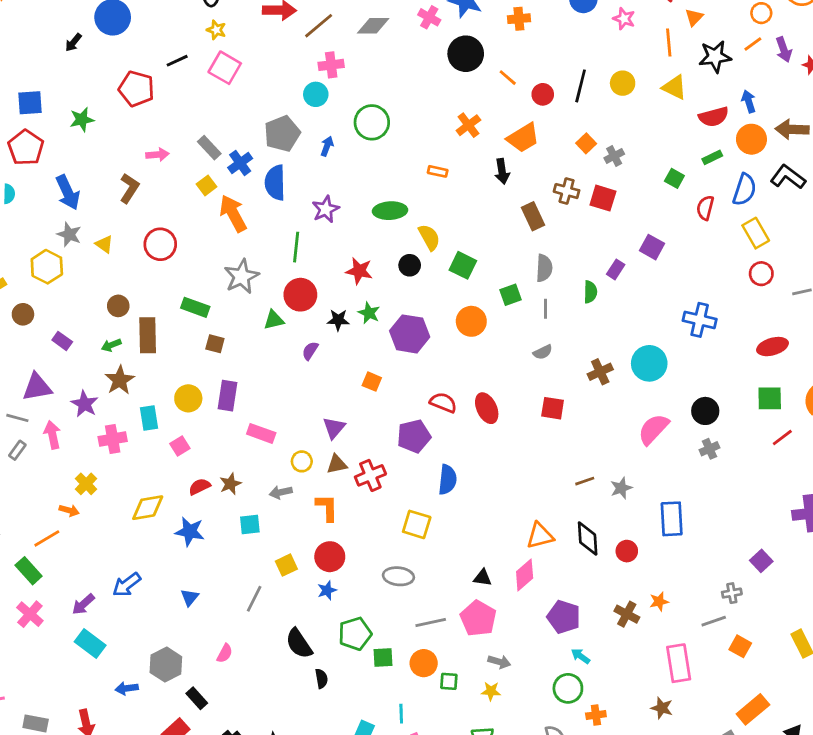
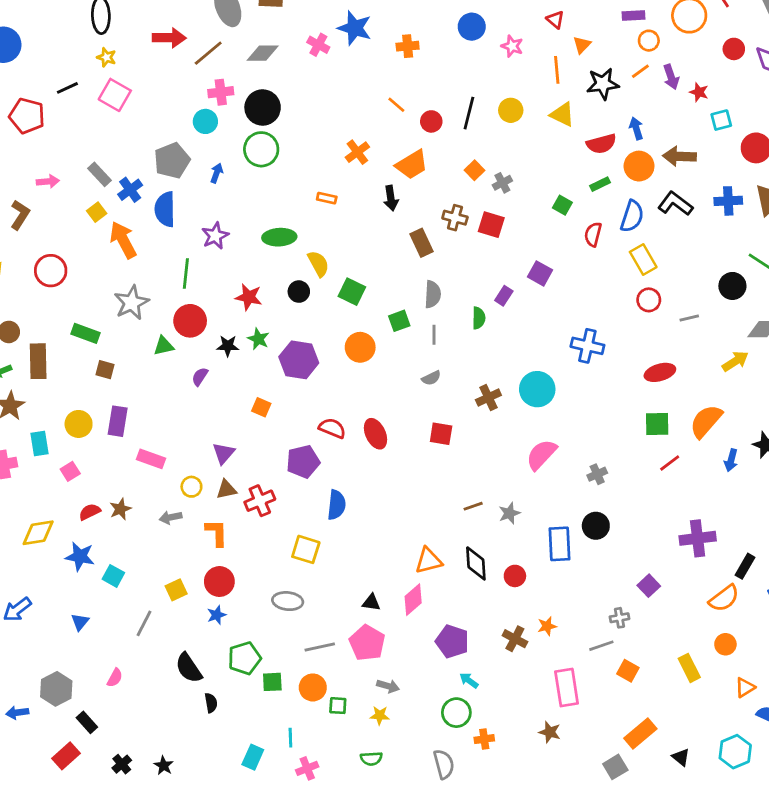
black circle: (466, 54) -> (263, 107), moved
black circle: (705, 411) -> (596, 526), moved
cyan square: (250, 524) -> (113, 576), moved, turned 35

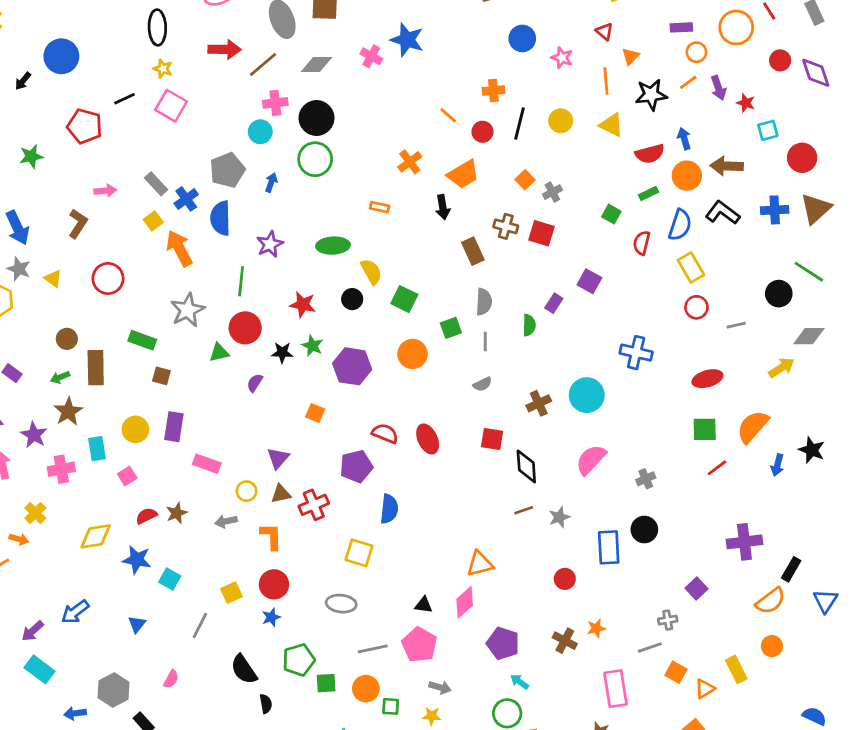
orange cross: (408, 46) -> (493, 91), moved
black diamond: (476, 563) -> (526, 466), moved
orange triangle: (745, 687) -> (705, 689), moved

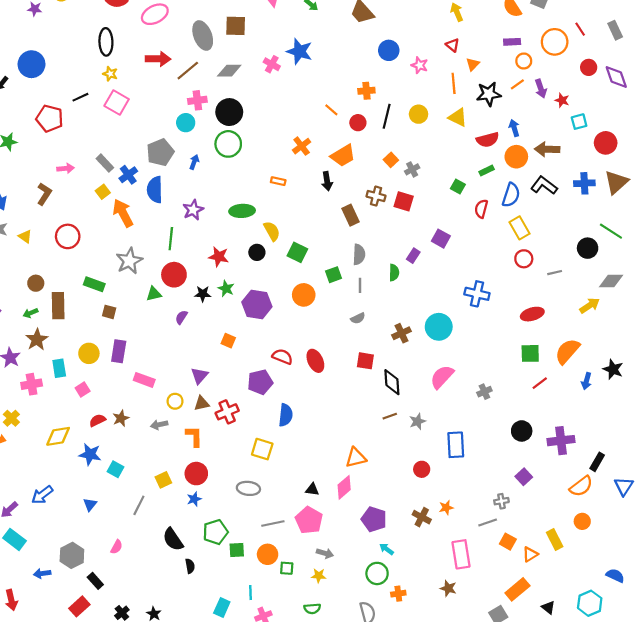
black circle: (644, 530) -> (522, 431), moved

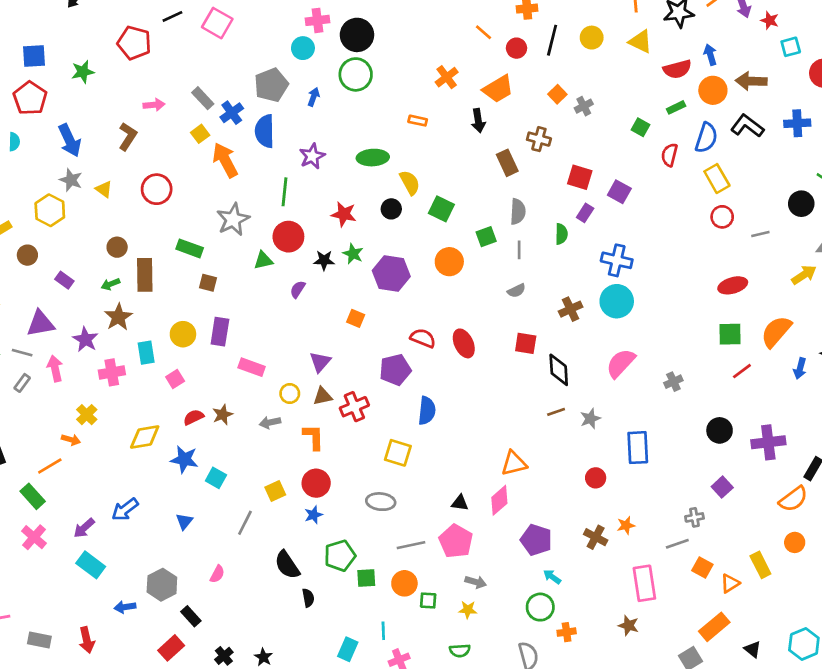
red square: (404, 201) -> (580, 177), moved
blue cross: (477, 294) -> (617, 260), moved

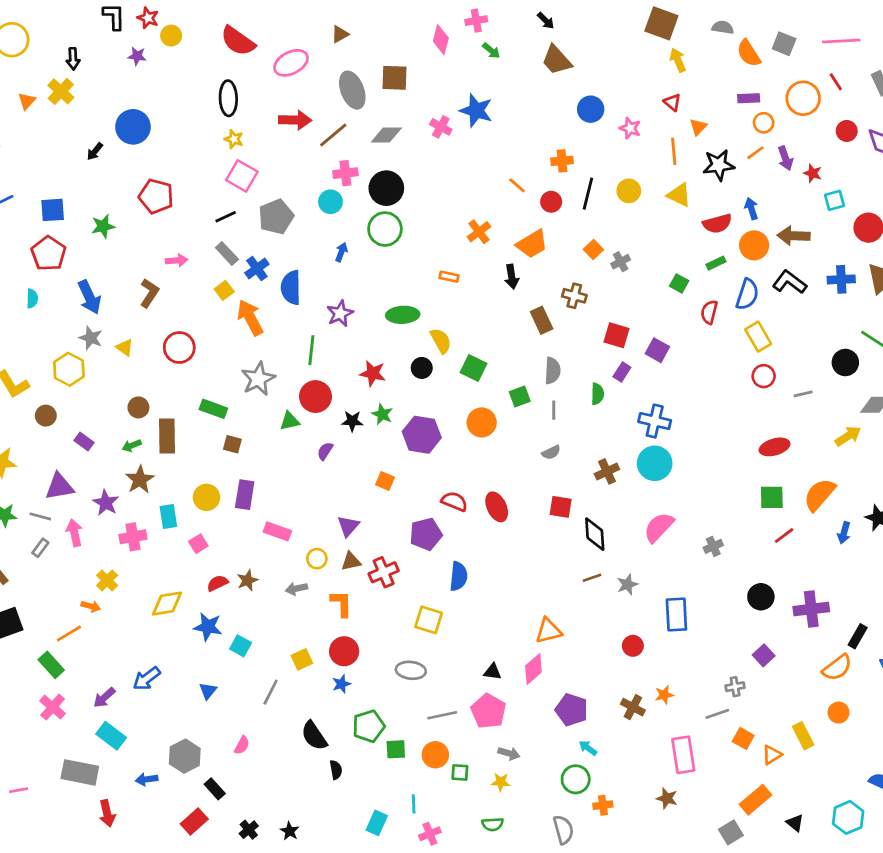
black line: (172, 16) -> (226, 217), moved
gray pentagon: (271, 85) -> (276, 217), moved
gray rectangle: (39, 640) -> (80, 772), moved, size x1.5

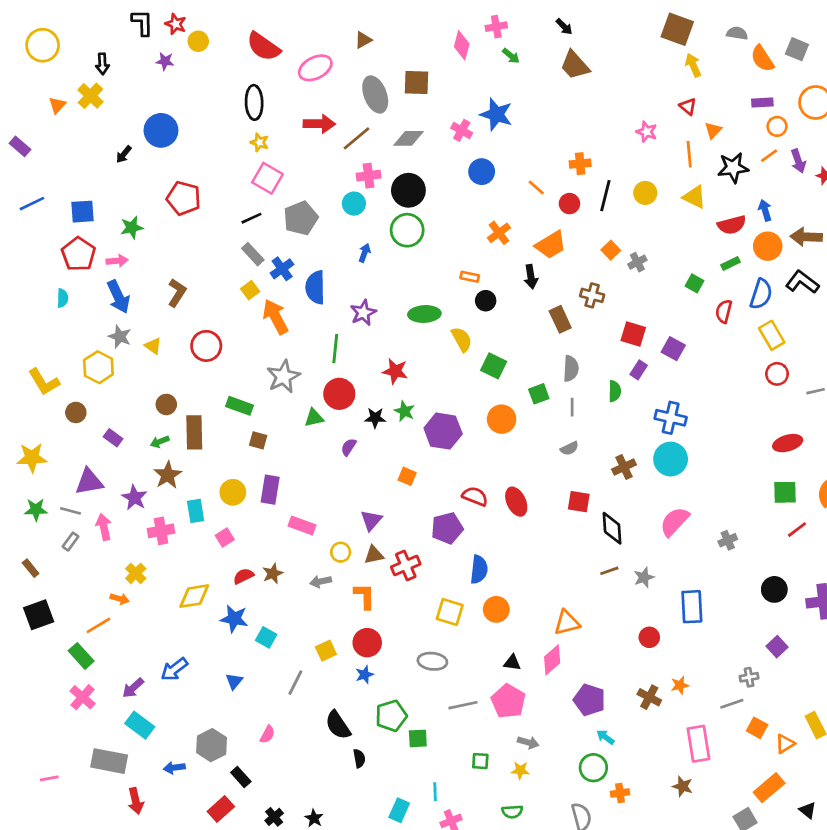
blue circle: (591, 109) -> (482, 172), moved
pink arrow: (177, 260) -> (117, 261), moved
black circle: (422, 368) -> (486, 301), moved
orange circle: (435, 755) -> (496, 609), moved

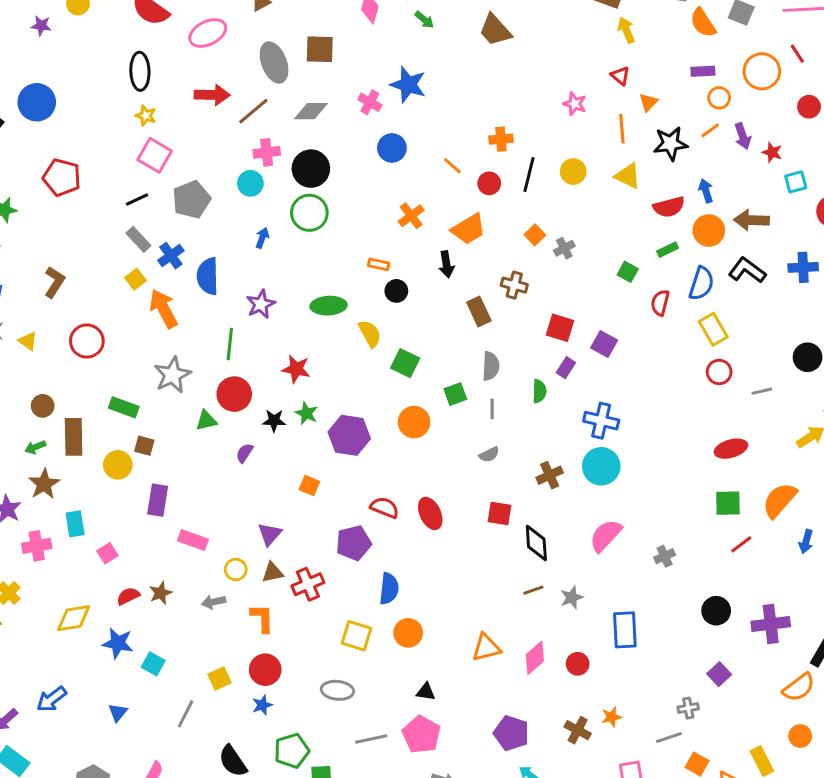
yellow circle: (233, 492) -> (118, 465), moved
pink diamond: (552, 660) -> (535, 658), moved

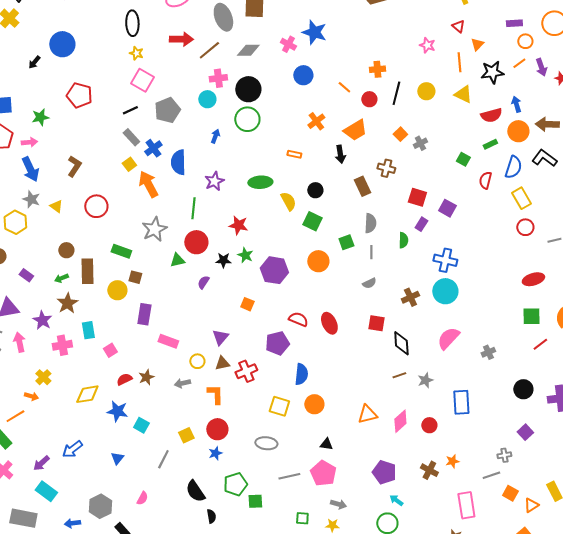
black circle: (396, 291) -> (315, 190), moved

